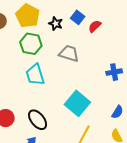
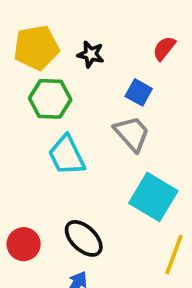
yellow pentagon: (28, 16) -> (36, 48), turned -30
blue square: (78, 17) -> (139, 92), moved
gray trapezoid: (69, 53) -> (132, 134), moved, turned 40

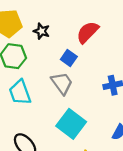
red semicircle: (164, 48) -> (88, 32), size x1.5

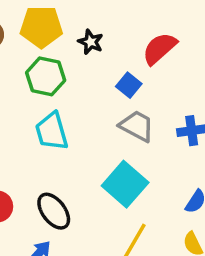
gray trapezoid: (62, 83) -> (137, 126), moved, turned -30

